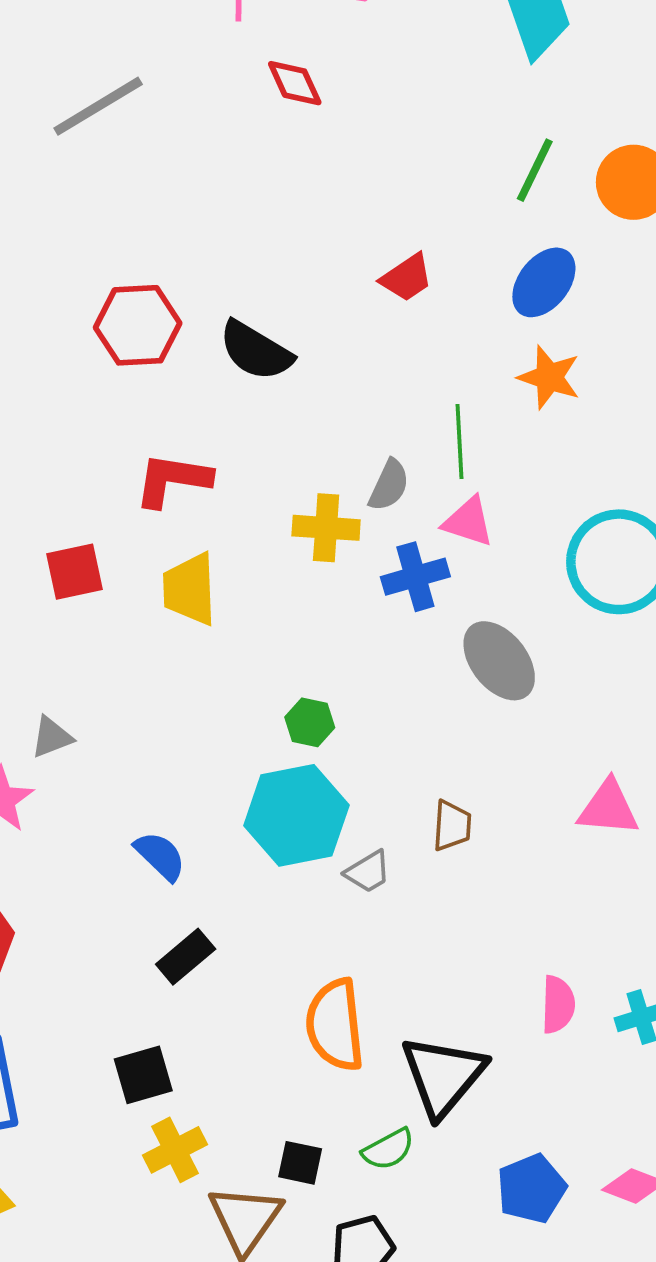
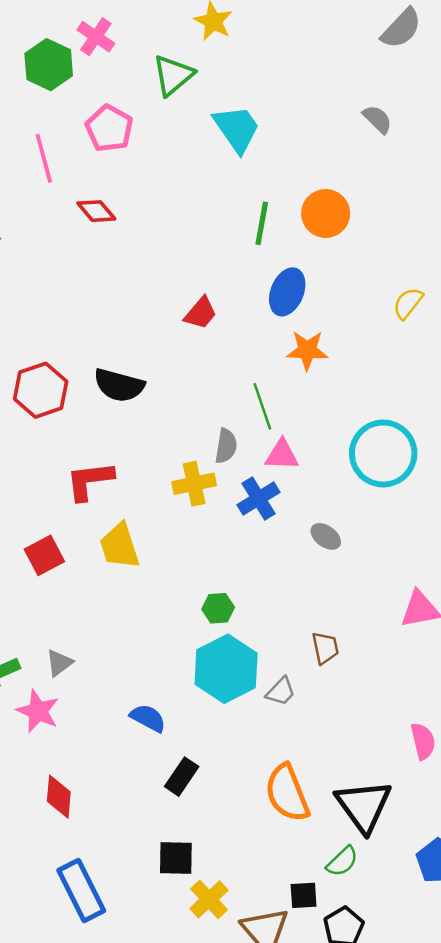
gray ellipse: (499, 661) -> (326, 536), size x0.6
black square: (143, 1075) -> (176, 858), turned 33
black square: (300, 1163) -> (304, 895), moved

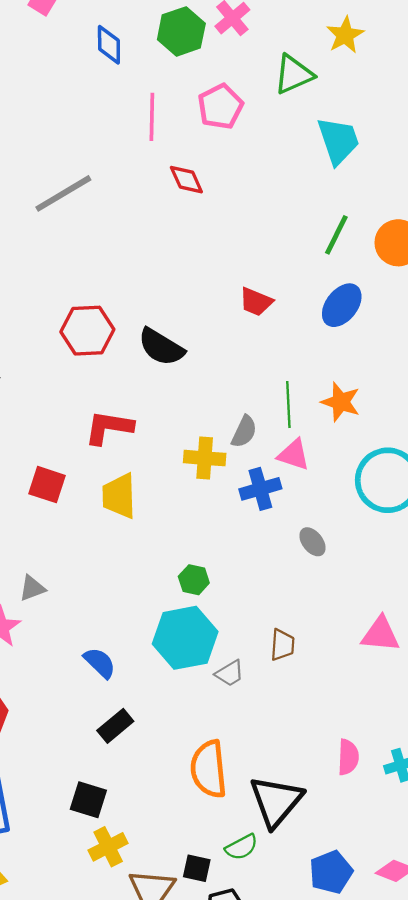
red trapezoid: (201, 313) -> (256, 302), turned 56
orange star: (307, 350) -> (341, 402), moved
red square: (44, 555) -> (47, 485), turned 30

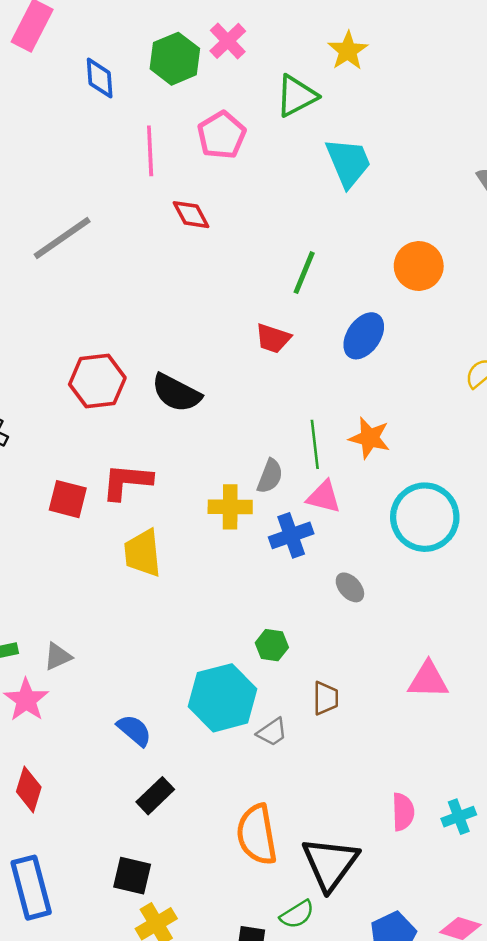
green line: (336, 235) -> (304, 273), moved
red square: (47, 485) -> (68, 499), moved
green hexagon: (194, 580) -> (272, 645), moved

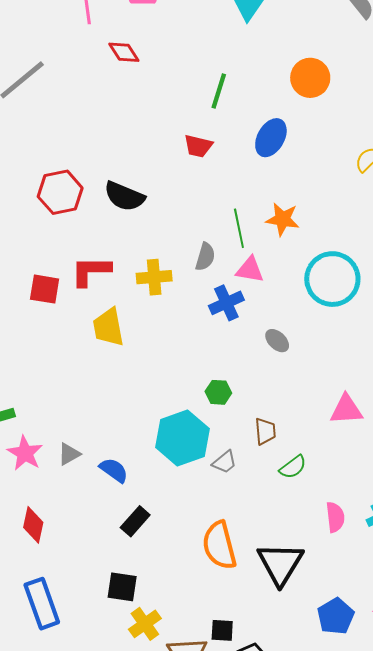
yellow cross: (230, 507) -> (154, 277), moved
gray triangle: (58, 656) -> (69, 454), moved
green semicircle: (297, 914) -> (293, 467), moved

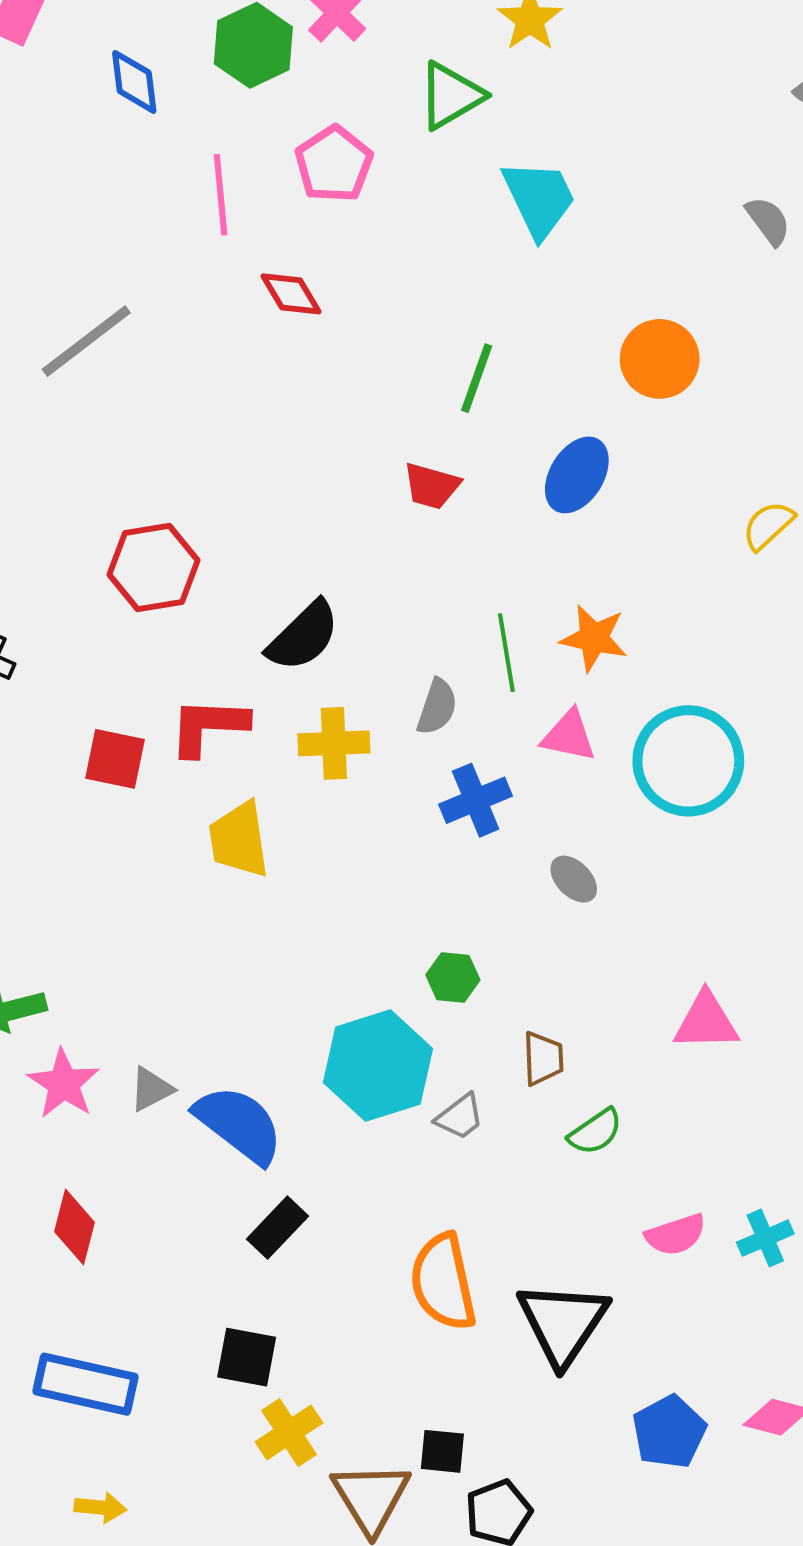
black semicircle: (124, 196) -> (303, 636), moved, turned -69
pink triangle: (250, 270) -> (569, 736), moved
blue semicircle: (114, 470) -> (239, 1124), size x1.6
pink semicircle: (335, 517) -> (676, 1235), turned 76
blue rectangle: (42, 604) -> (86, 1384), turned -60

